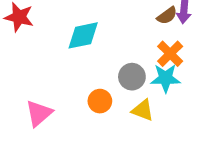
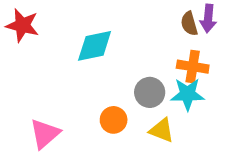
brown semicircle: (167, 16) -> (189, 24), turned 110
orange cross: (170, 54) -> (193, 67), turned -36

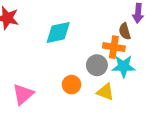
brown semicircle: (189, 24) -> (125, 31), moved
orange cross: (193, 67) -> (114, 47), moved

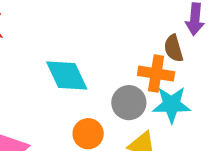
cyan diamond: (58, 33) -> (67, 75), moved, turned 76

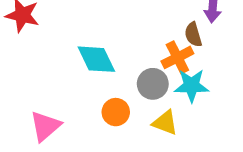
orange cross: (156, 74) -> (177, 57), turned -36

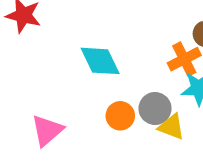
gray circle: (153, 84) -> (155, 108), moved

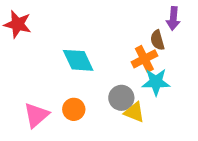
orange circle: (120, 116) -> (74, 109), moved

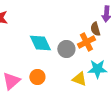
cyan star: (156, 82) -> (97, 69), moved
gray circle: (121, 98) -> (66, 49), moved

